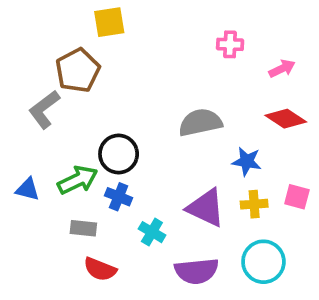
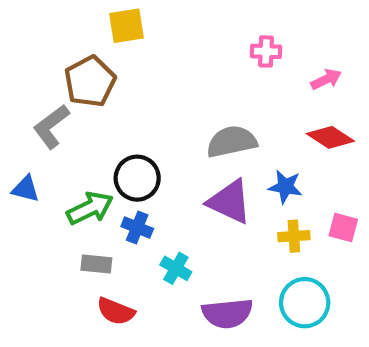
blue triangle: (28, 189) -> (26, 189), moved
purple triangle: (206, 208) -> (230, 202), moved

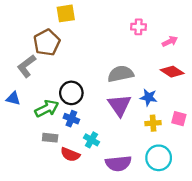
purple triangle: (230, 202) -> (119, 105), turned 30
red semicircle: (116, 311) -> (70, 154), moved

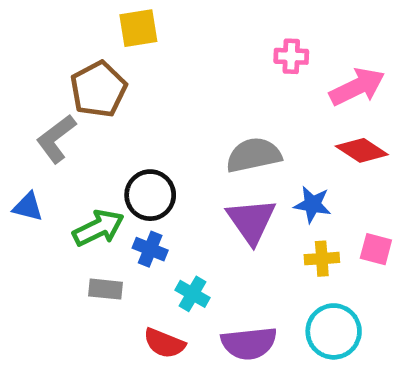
pink arrow: (170, 41) -> (357, 87), size x1.6
red semicircle: (70, 154) -> (164, 343), moved

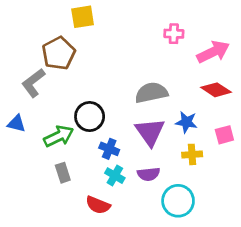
blue cross: (150, 249) -> (109, 149), moved
pink square: (376, 249) -> (224, 135), moved, turned -30
gray rectangle: (105, 289) -> (63, 173), turned 66
cyan circle: (334, 331) -> (178, 201), moved
purple semicircle: (249, 343) -> (149, 174), moved, size x0.7

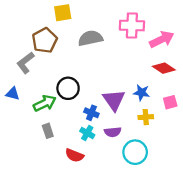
pink cross: (174, 34) -> (132, 25), size x1.6
gray semicircle: (151, 93) -> (90, 38), moved
blue cross: (109, 149) -> (91, 113), moved

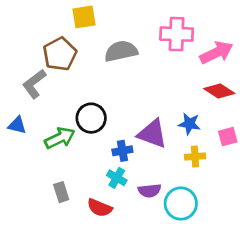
purple triangle: (114, 100) -> (152, 134), turned -35
blue cross: (91, 113) -> (122, 151), turned -32
gray rectangle: (48, 131) -> (61, 192), moved
purple semicircle: (113, 132) -> (149, 191), moved

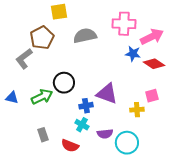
blue star: (189, 124) -> (133, 54), moved
blue triangle: (17, 125) -> (12, 98), moved
pink square: (228, 137) -> (152, 96), moved

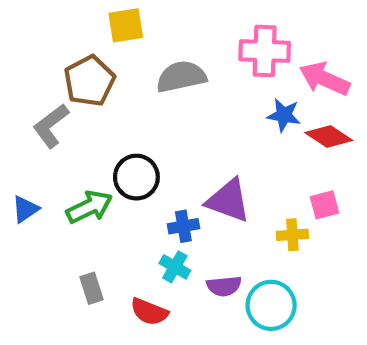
pink arrow: (152, 37) -> (324, 79), turned -130
blue triangle: (12, 98) -> (25, 209), turned -48

